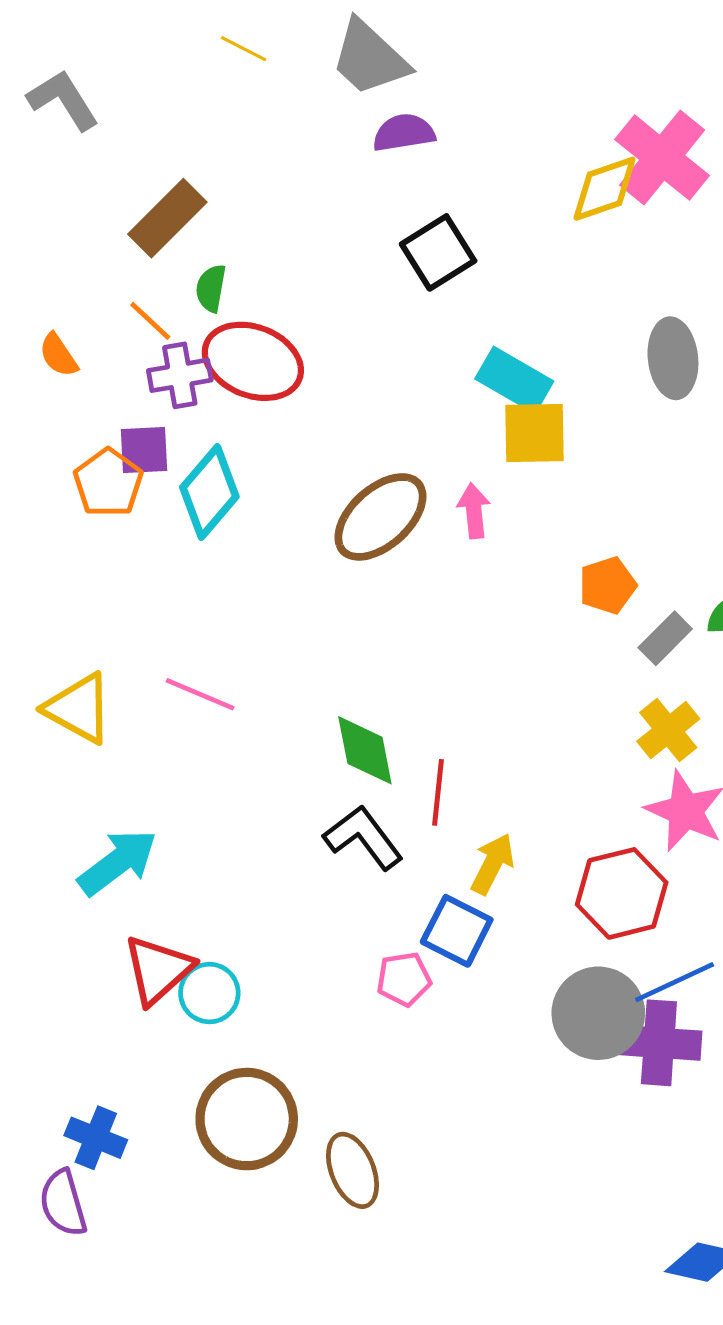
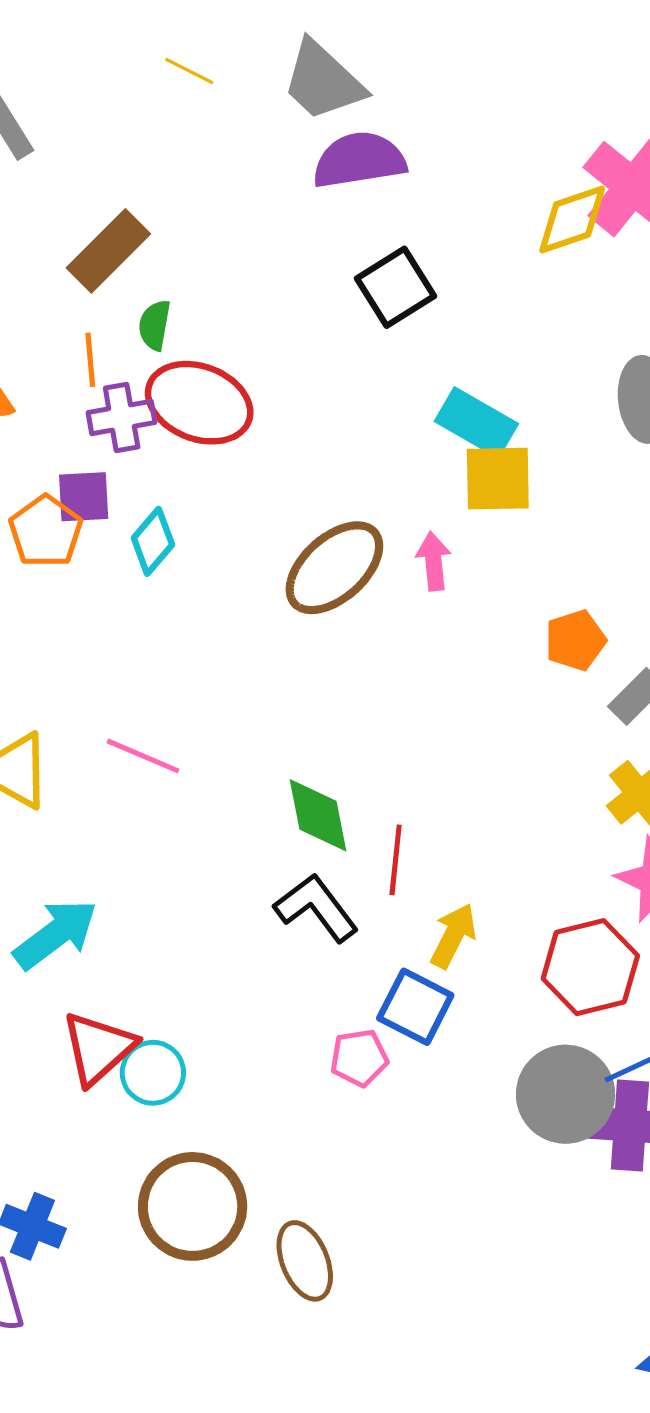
purple semicircle: (404, 133) -> (359, 160), size x1.4
orange line: (150, 321) -> (90, 360), turned 42
cyan diamond: (209, 492) -> (153, 541), size x0.7

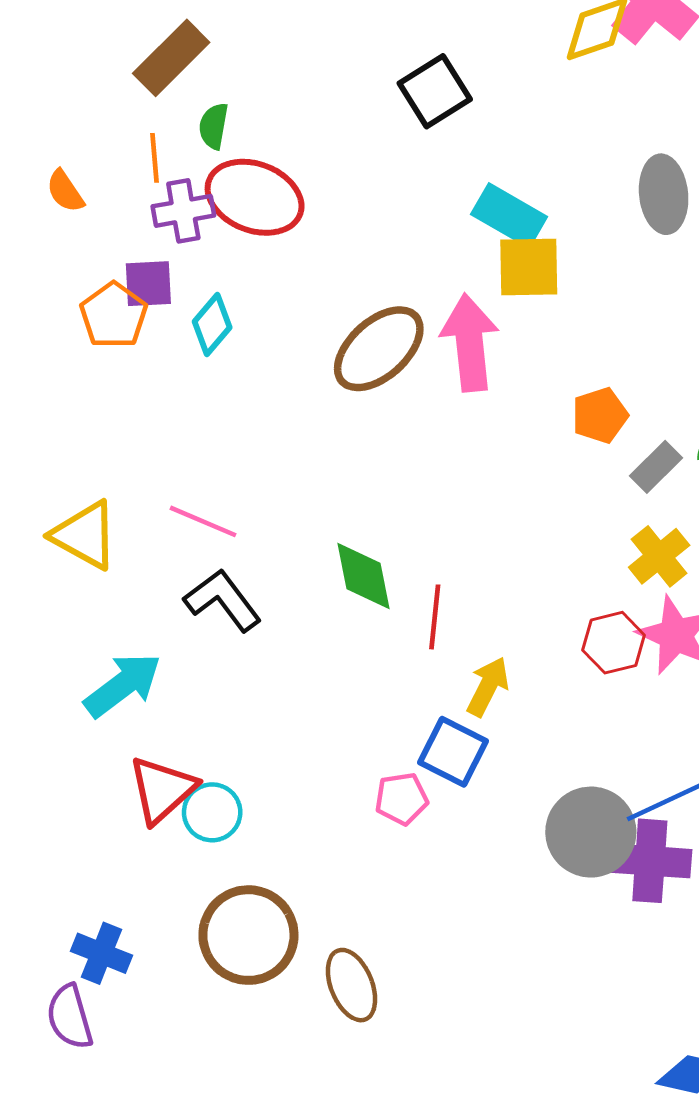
pink arrow: (433, 561) -> (470, 343), size x1.8
black L-shape: (316, 908) -> (223, 600), moved
red hexagon: (590, 967) -> (614, 643), moved, size x0.7

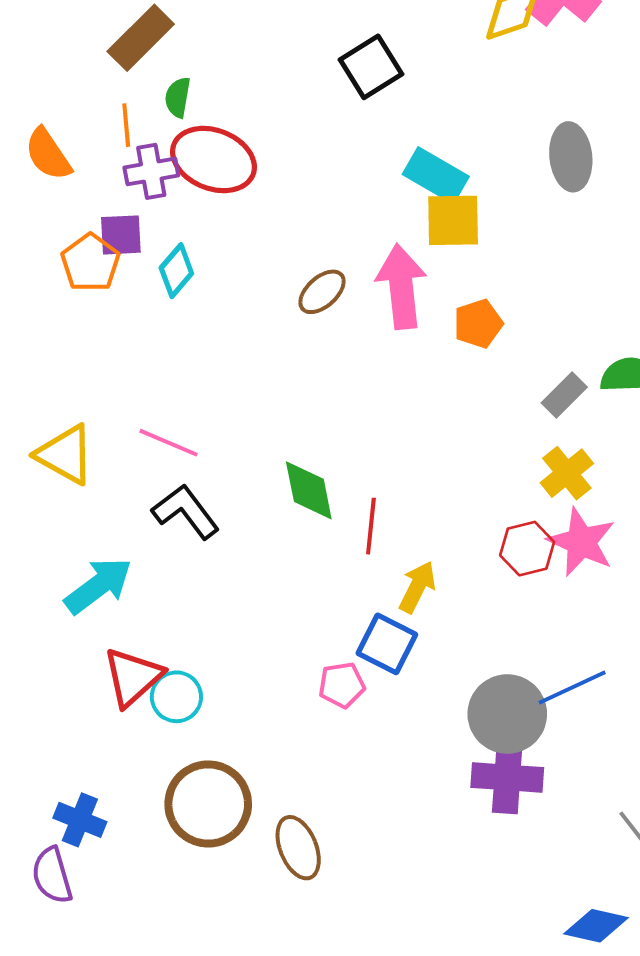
orange semicircle: (65, 191) -> (48, 154), size x1.4
brown ellipse: (379, 349) -> (322, 292), size x0.6
orange pentagon: (600, 415) -> (478, 324), moved
purple cross: (650, 861) -> (507, 778), moved

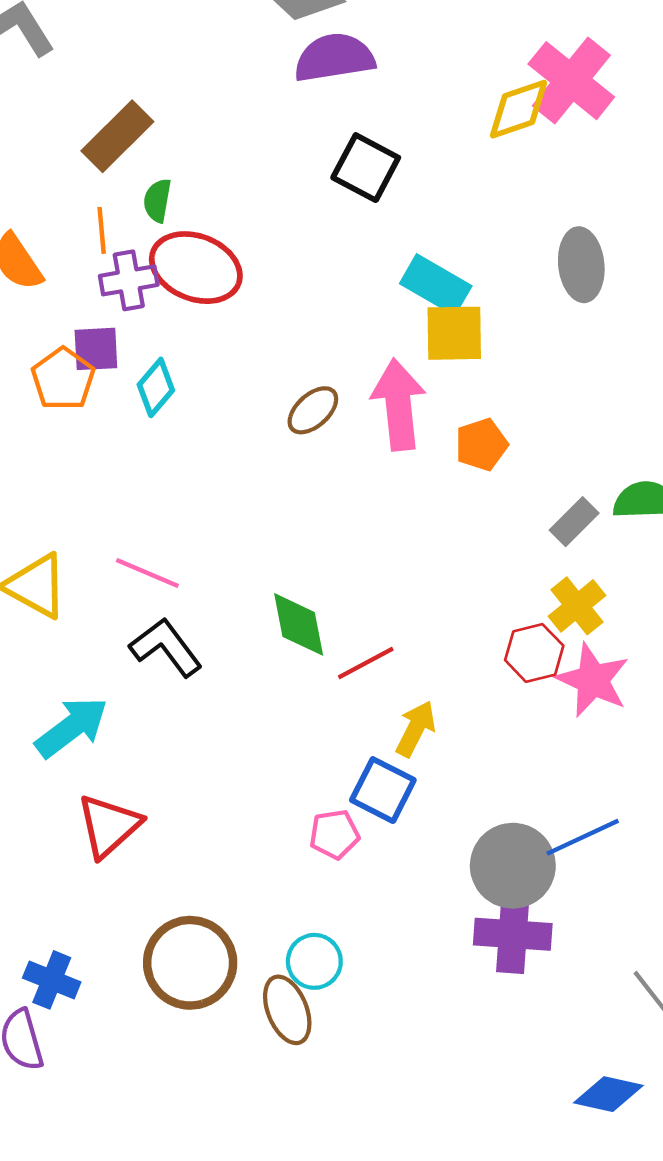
black square: (371, 67) -> (366, 168), turned -30
red line: (371, 526) -> (366, 663), turned 56
red hexagon: (527, 549) -> (534, 653), moved
cyan circle: (176, 697) -> (314, 961), moved

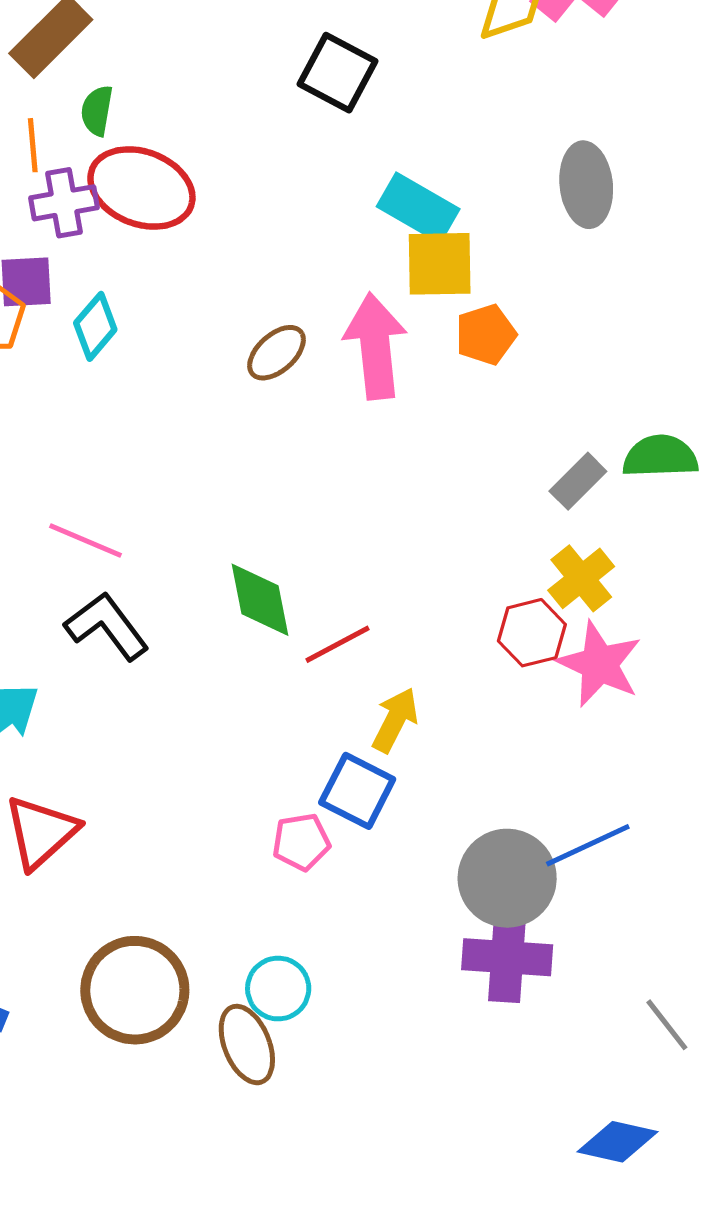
orange pentagon: (481, 445) -> (486, 335), moved

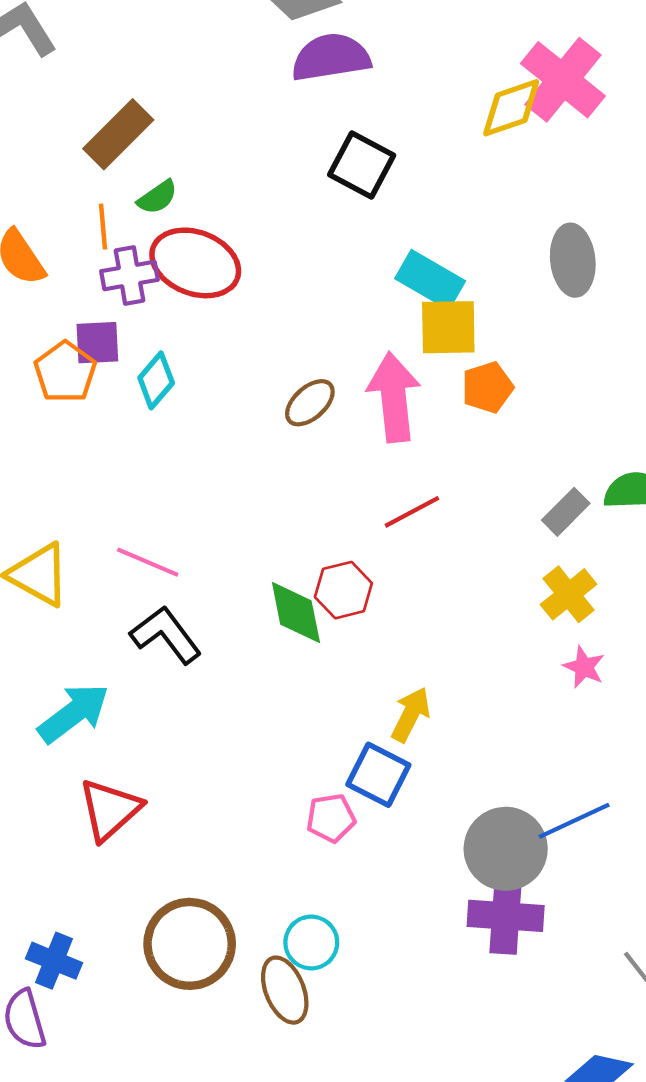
green semicircle: (97, 111) -> (157, 197), turned -135
red hexagon: (532, 633) -> (343, 590), moved
red line: (337, 644) -> (412, 512), moved
pink star: (599, 664) -> (584, 667), size x0.6

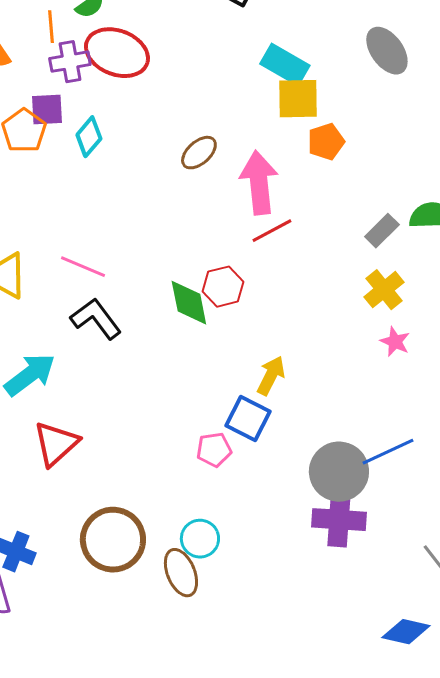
gray ellipse: (573, 260) -> (387, 51), turned -30
pink arrow: (394, 397) -> (259, 183), moved

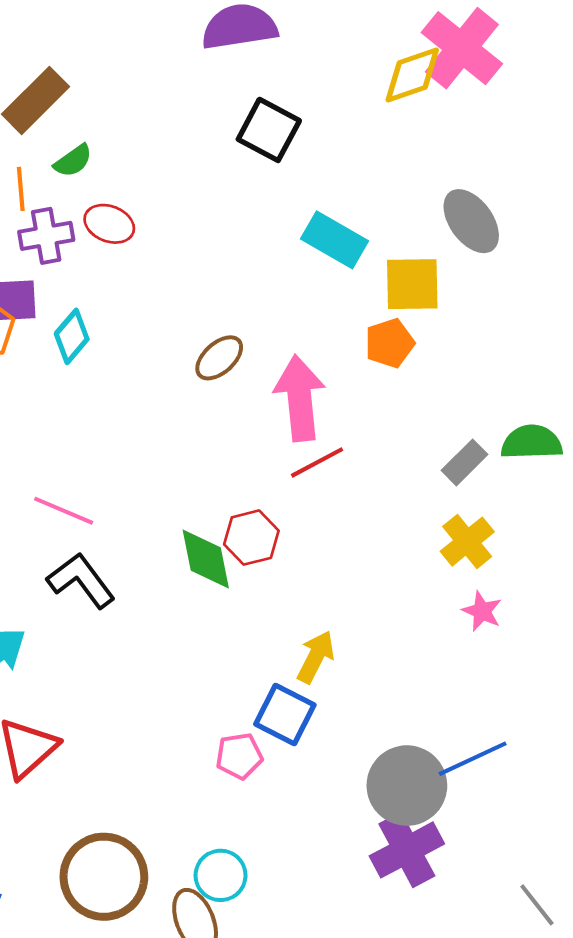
red ellipse: (117, 53) -> (109, 224), size x0.6
yellow square: (298, 99) -> (412, 284), moved
purple cross: (339, 520) -> (407, 850), turned -32

